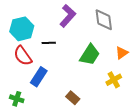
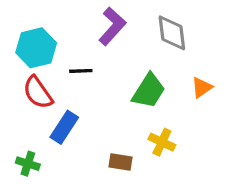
yellow cross: (114, 80) -> (162, 142), moved, turned -35
brown rectangle: (73, 98) -> (121, 162), turned -32

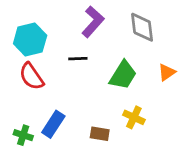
black line: (81, 71) -> (78, 59), moved
blue rectangle: (64, 127) -> (53, 124), moved

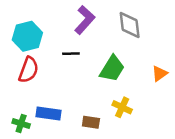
orange triangle: (167, 72) -> (160, 74), moved
red semicircle: (31, 76) -> (29, 70), turned -125
blue rectangle: (53, 124) -> (49, 114), turned 65

